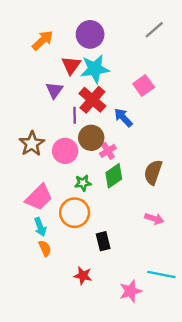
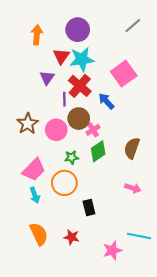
orange arrow: (42, 40) -> (37, 35), turned -42
pink square: (144, 86) -> (124, 74), size x1.4
orange semicircle: (45, 248) -> (39, 234), moved, size x1.6

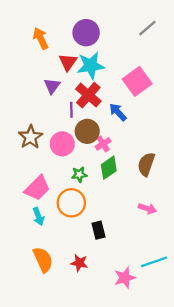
orange arrow: (37, 35) -> (41, 38), turned -30
cyan line: (139, 236) -> (154, 262), turned -30

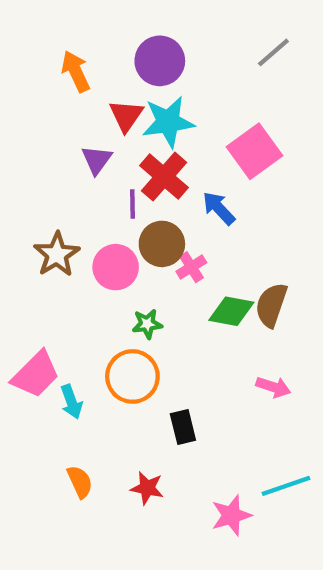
green diamond: (109, 168) -> (231, 311), moved, turned 45
pink trapezoid: (37, 188) -> (36, 374), moved
orange semicircle: (43, 260) -> (80, 482), size x0.7

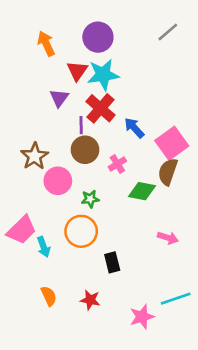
pink square: (254, 151) -> (172, 143), moved
brown circle: (162, 244) -> (85, 150), moved
pink circle: (116, 267) -> (58, 181), moved
brown semicircle: (271, 305) -> (168, 172), moved

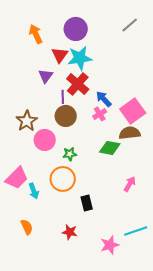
pink cross: (117, 164) -> (100, 114), moved
brown semicircle: (168, 172) -> (130, 133), turned 65
pink arrow: (168, 238) -> (130, 184), turned -77
orange semicircle: (49, 296) -> (27, 227), moved

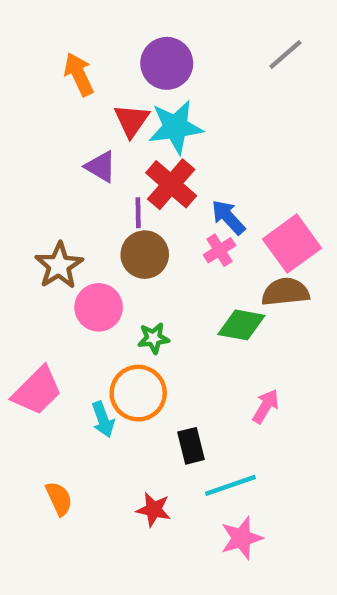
purple triangle: (46, 76) -> (101, 167), turned -35
pink arrow: (130, 184) -> (266, 406), moved
cyan arrow: (34, 191) -> (103, 419), moved
cyan line: (136, 231) -> (230, 485), moved

